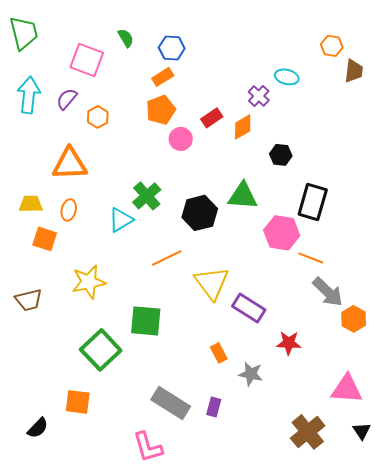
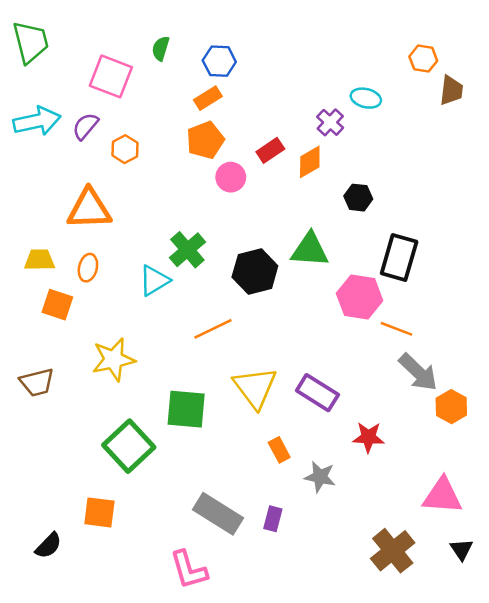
green semicircle: (126, 38) -> (161, 48), turned -132
cyan arrow: (29, 95) -> (37, 121), turned 72
yellow triangle: (212, 283) -> (255, 387), moved

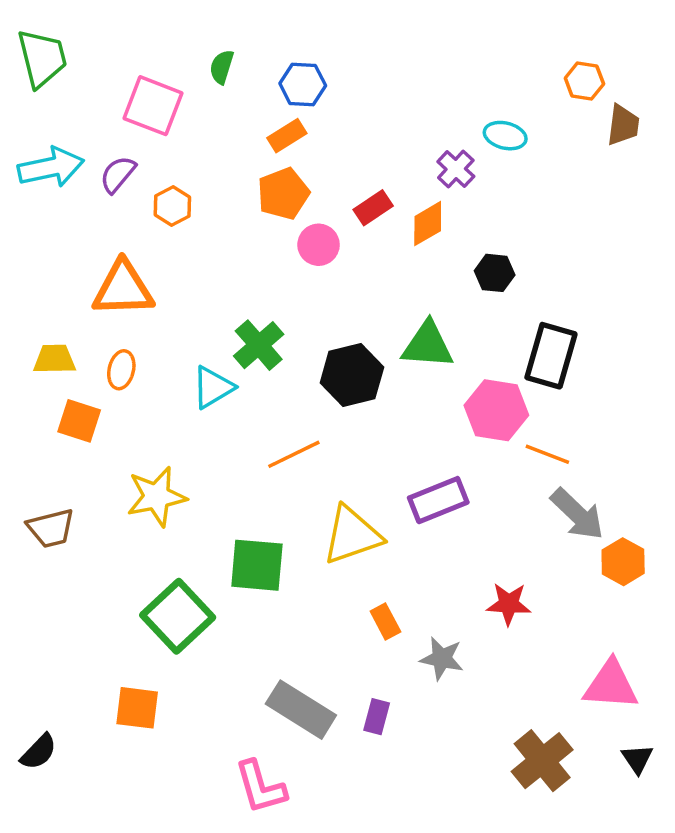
yellow triangle: (255, 387) -> (352, 535), turned 48
purple rectangle: (317, 393) -> (438, 500), moved, turned -54
black semicircle: (48, 546) -> (39, 752), moved

